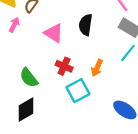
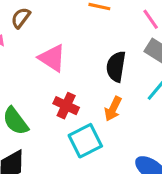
black semicircle: (86, 25) -> (116, 67), moved

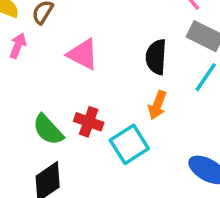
red cross: (66, 106) -> (89, 122), moved

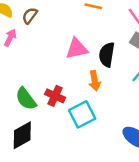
pink triangle: (83, 54) -> (77, 49), moved, turned -45
orange arrow: (157, 105) -> (95, 81), moved, turned -36

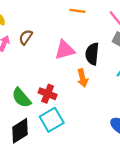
brown semicircle: (30, 16) -> (26, 37), moved
cyan square: (82, 114) -> (52, 120), moved

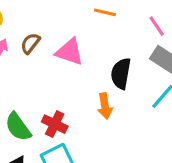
pink triangle: (65, 50) -> (70, 52), moved, turned 30

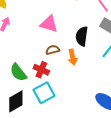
brown semicircle: (30, 43) -> (53, 50), moved, turned 40

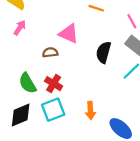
brown semicircle: (53, 50) -> (50, 52), moved
orange arrow: (73, 57) -> (90, 110), moved

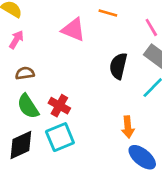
pink triangle: (69, 34) -> (73, 30), moved
brown semicircle: (50, 52) -> (25, 73), moved
orange arrow: (90, 110) -> (128, 127), moved

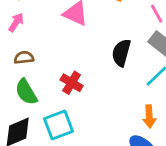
red cross: (59, 106) -> (72, 83), moved
orange arrow: (128, 127) -> (149, 116), moved

